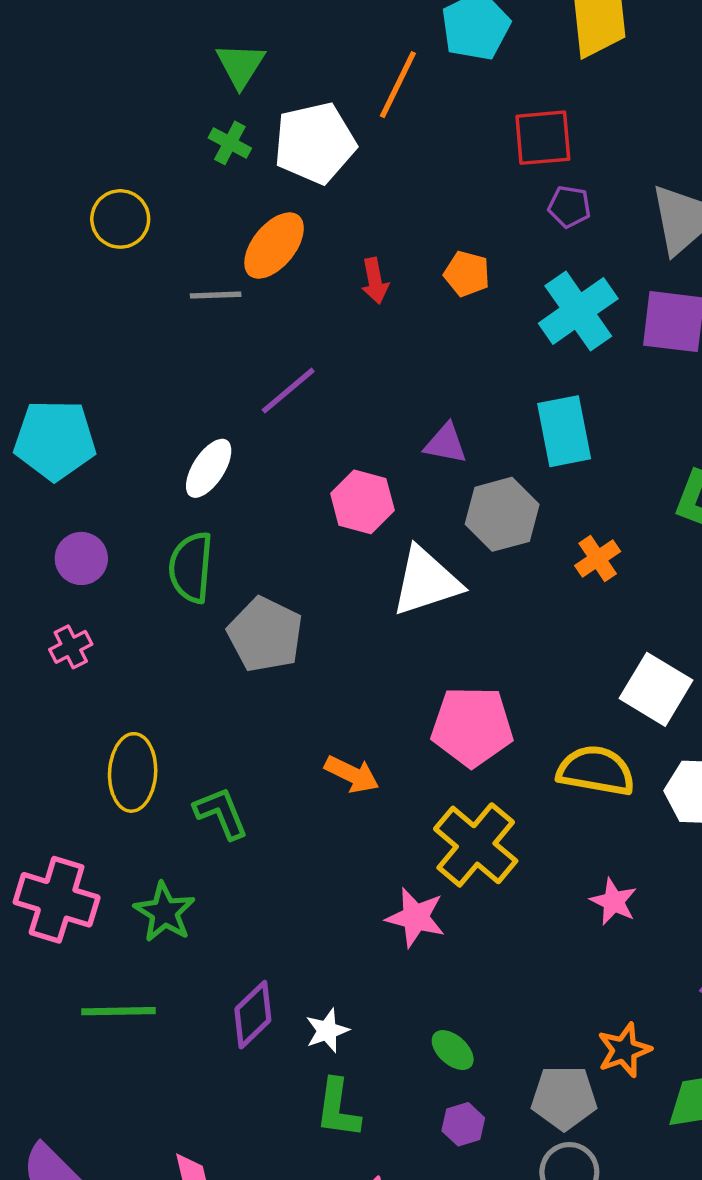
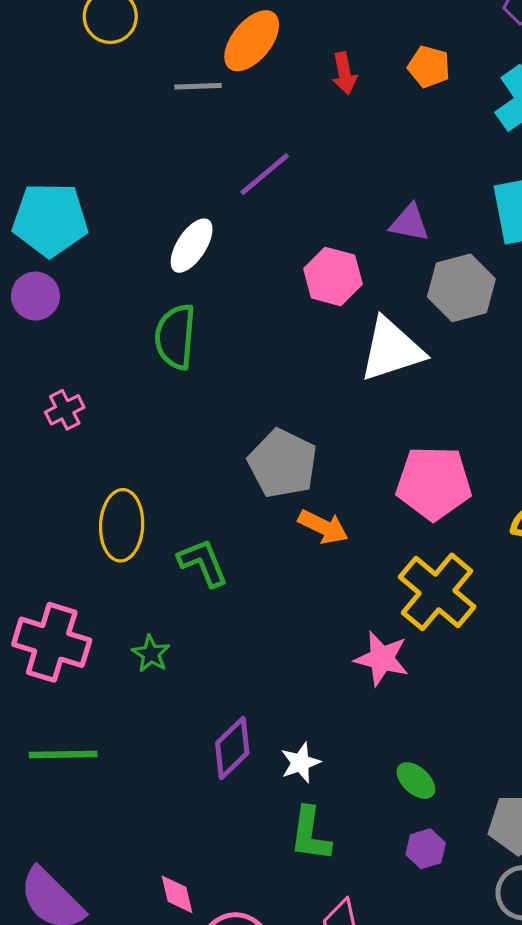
purple circle: (81, 558) -> (35, 296), moved
gray pentagon: (265, 635) -> (283, 463), moved
green star: (164, 912) -> (151, 654), size x0.7
green line: (118, 1011) -> (63, 754), moved

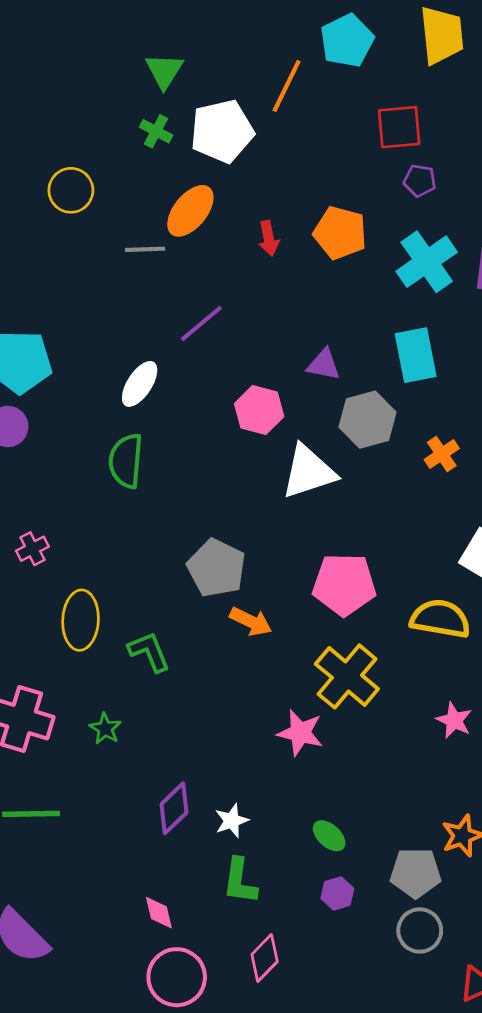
orange pentagon: (429, 67) -> (340, 233), size x1.5
pink cross: (65, 410) -> (32, 549), moved
pink diamond: (177, 894) -> (159, 913), moved

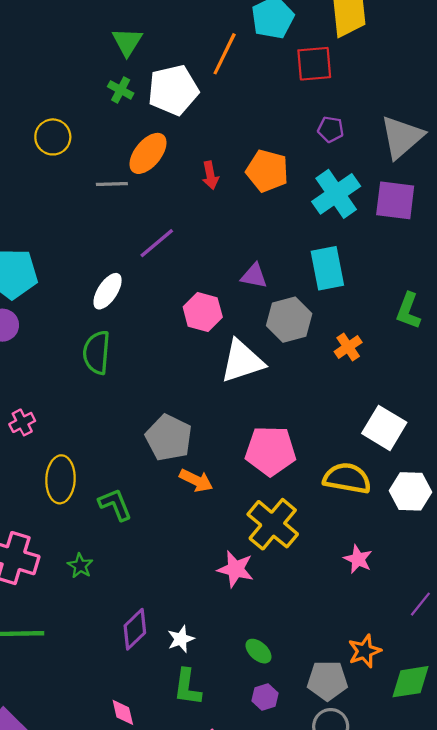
red square: (399, 127) -> (314, 64), moved

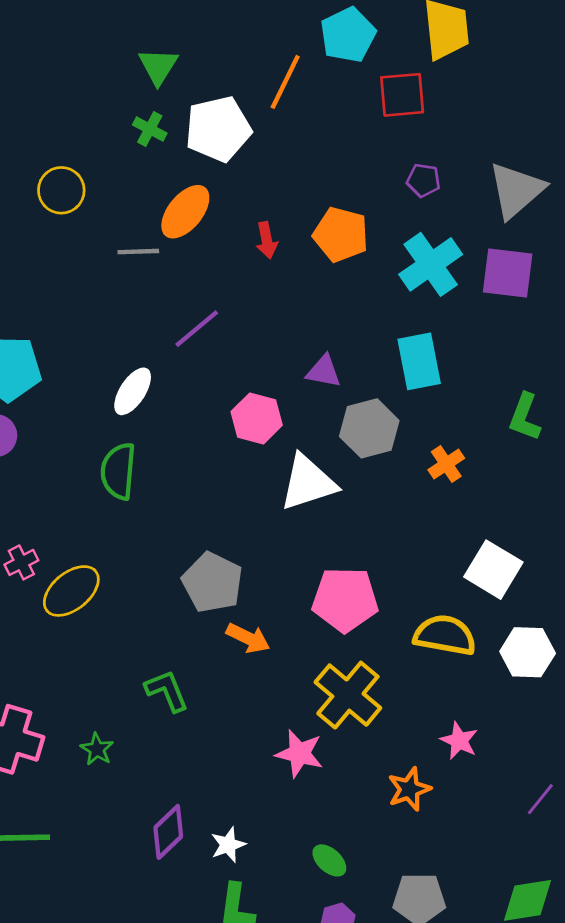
yellow ellipse: (60, 479) -> (71, 591), moved, turned 48
green L-shape: (115, 504) -> (167, 691), moved
orange star: (365, 651) -> (409, 789), moved

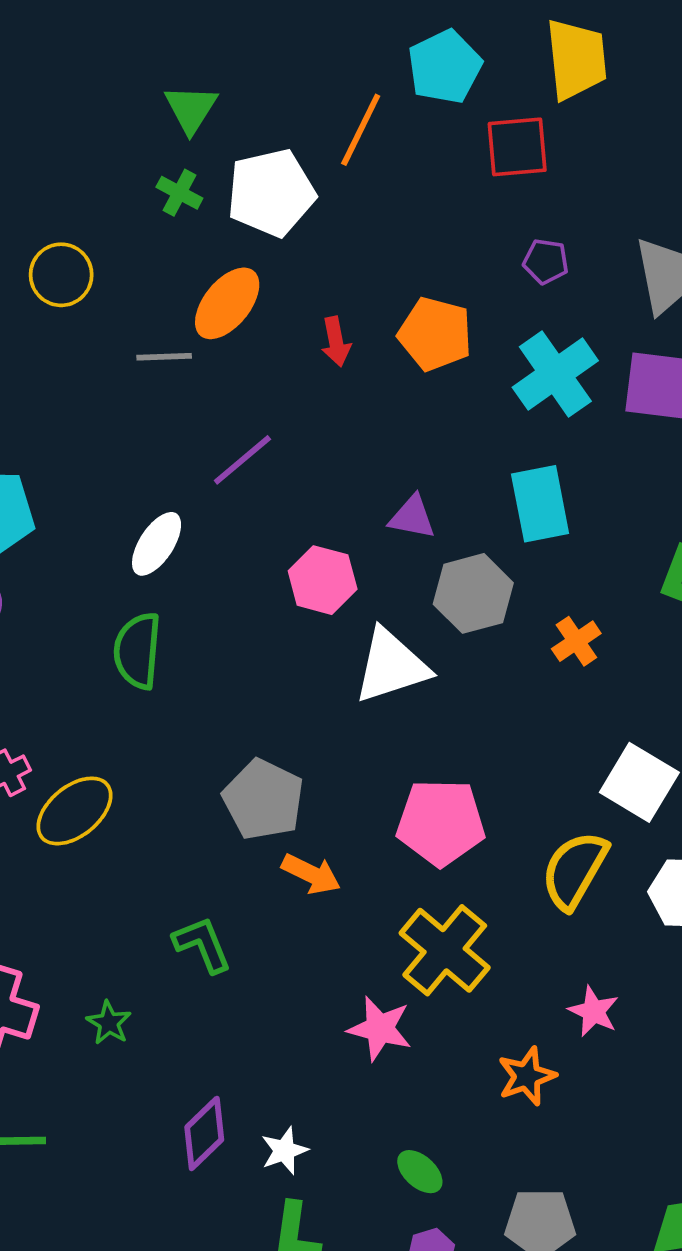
yellow semicircle: (445, 635) -> (574, 870), turned -70

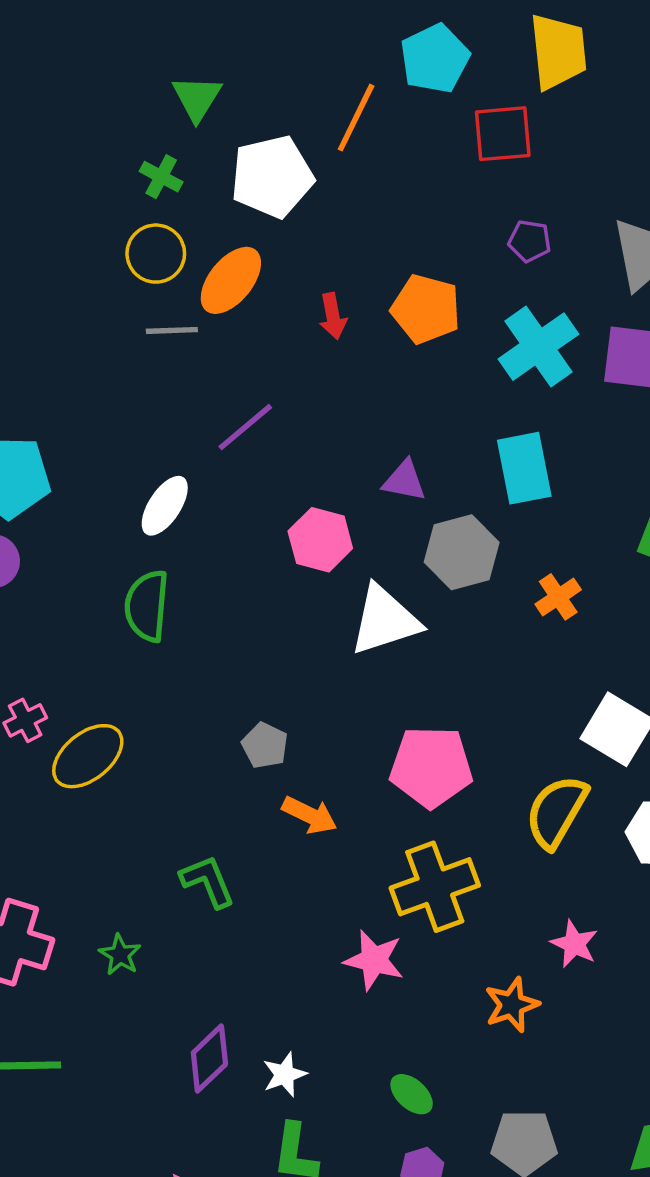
green cross: (179, 193) -> (161, 177), moved
yellow circle: (61, 275) -> (156, 254), moved
gray pentagon: (263, 800) -> (265, 745), size x0.6
yellow cross: (445, 950) -> (435, 887), turned 30

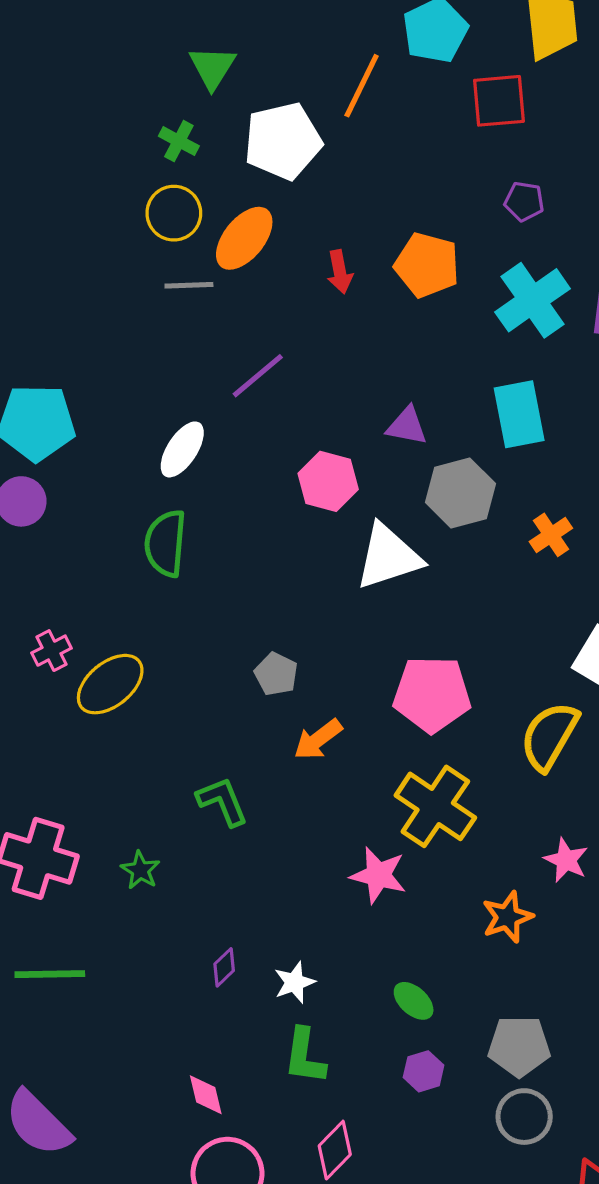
orange arrow: (310, 815) -> (318, 739), turned 117
yellow cross: (435, 887) -> (435, 806), turned -36
purple diamond: (209, 1058) -> (224, 967), size x0.6

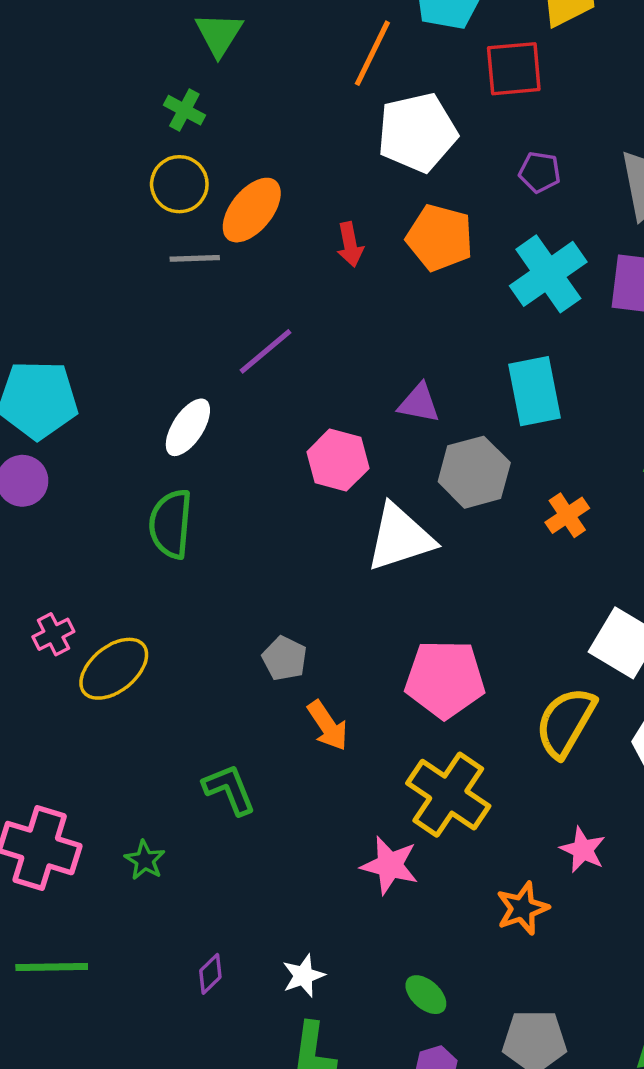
white pentagon: (283, 141) -> (417, 132), moved
orange arrow: (318, 739) -> (328, 726), turned -87
purple diamond: (224, 967) -> (210, 974), moved

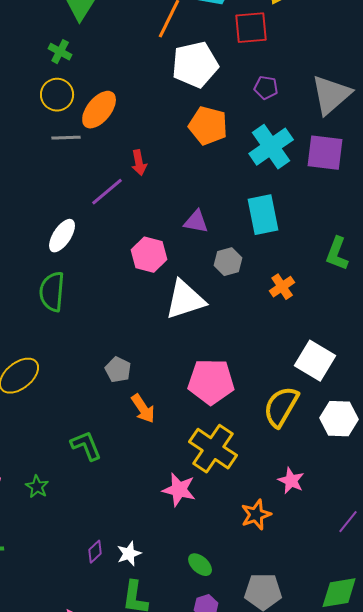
red arrow: (350, 245) -> (139, 163), moved
gray hexagon: (474, 472) -> (228, 262), size x0.7
purple diamond: (210, 974) -> (95, 552), moved

